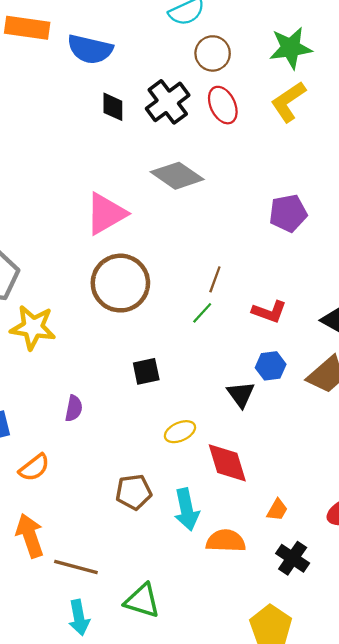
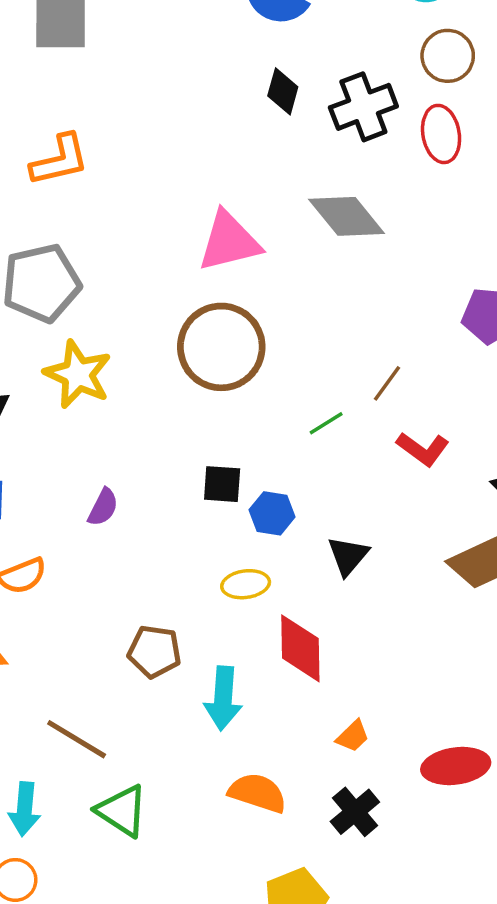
brown line: (215, 279) -> (387, 383), moved
blue hexagon: (271, 366) -> (272, 513), moved
orange semicircle: (226, 541) -> (258, 793), moved
brown line: (76, 567) -> (77, 739), moved

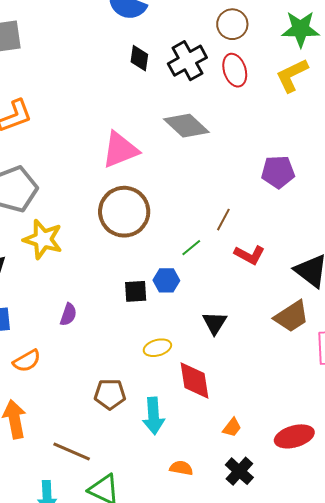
blue hexagon: (272, 513) -> (166, 280), moved
orange semicircle: (258, 793) -> (181, 468), size x0.7

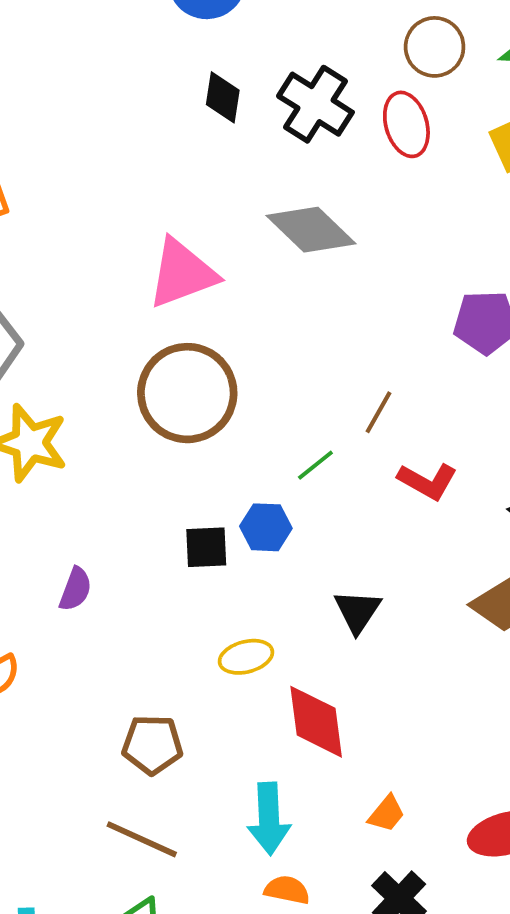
brown circle: (232, 24) -> (435, 47), moved
black cross: (187, 61) -> (315, 104), turned -30
cyan arrow: (154, 416) -> (269, 819), moved
brown line: (72, 451) -> (142, 839), moved

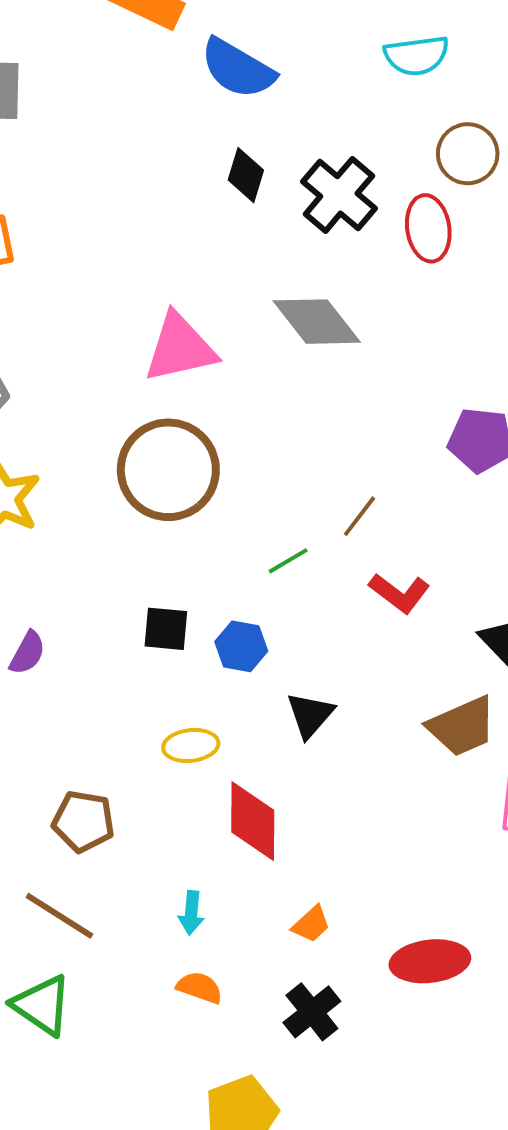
blue hexagon: (266, 527) -> (241, 646), moved
cyan arrow: (269, 819) -> (191, 913), size x0.6

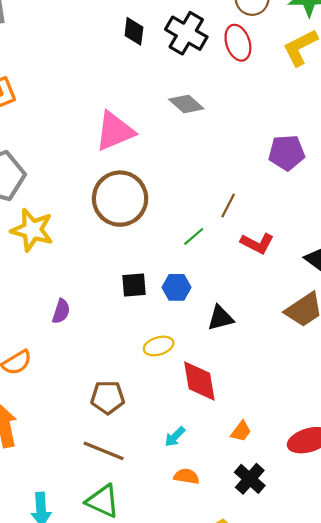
gray diamond: (317, 322) -> (186, 104), size x0.7
black triangle: (310, 715) -> (220, 318), turned 44
cyan arrow: (191, 913) -> (175, 437), turned 50

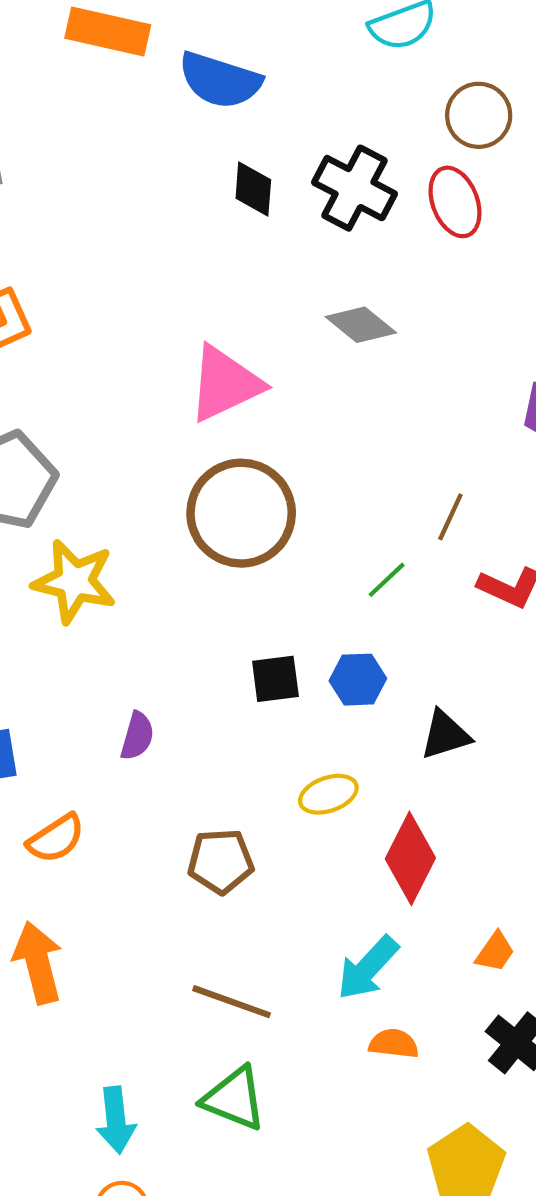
red diamond: (199, 381) -> (410, 858), turned 39
brown pentagon: (108, 397) -> (221, 861), moved
cyan arrow: (175, 437) -> (368, 968), size x1.6

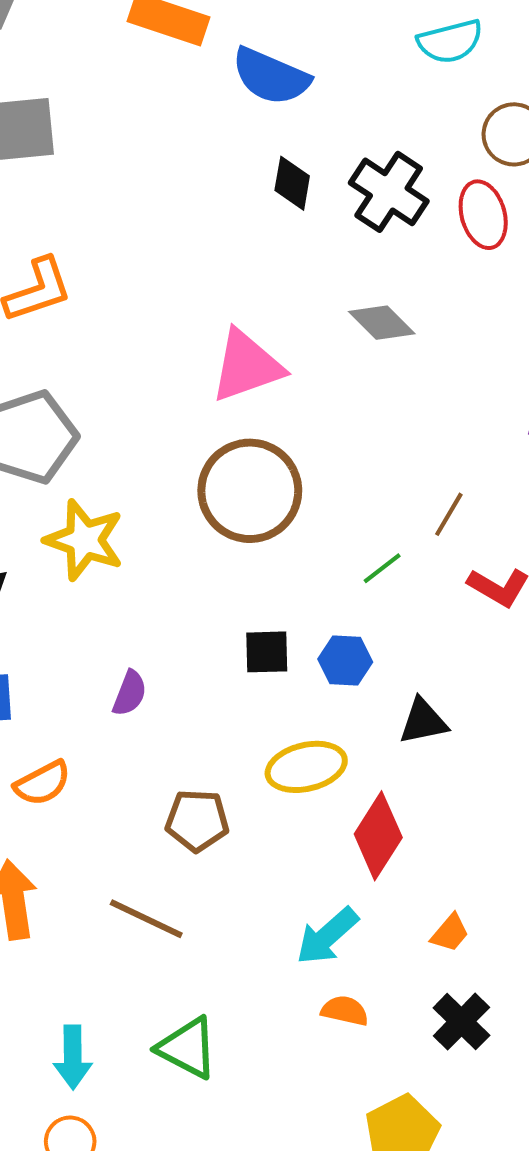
yellow ellipse: (328, 794) -> (306, 767), size x1.4
brown line: (232, 1002) -> (146, 919), moved

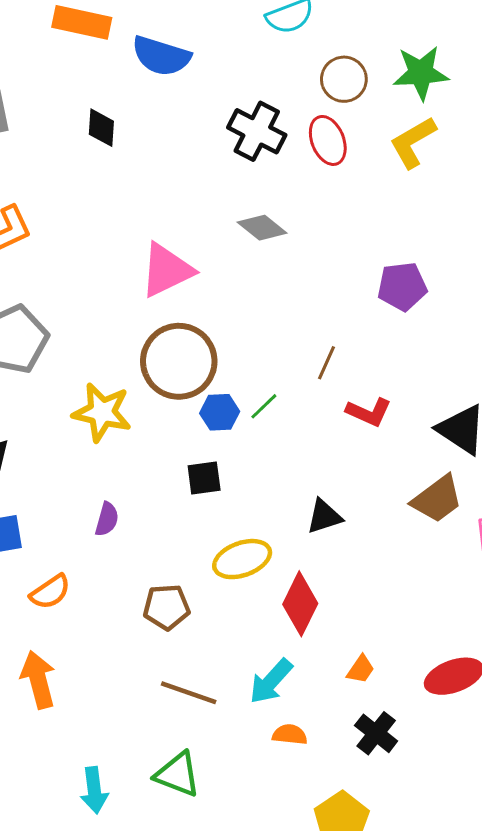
black diamond: (292, 183) -> (101, 128), moved
yellow star: (84, 540) -> (102, 412), moved
green line: (382, 568) -> (264, 406), moved
blue hexagon: (345, 661) -> (220, 412), moved
brown line: (146, 919) -> (189, 693), moved

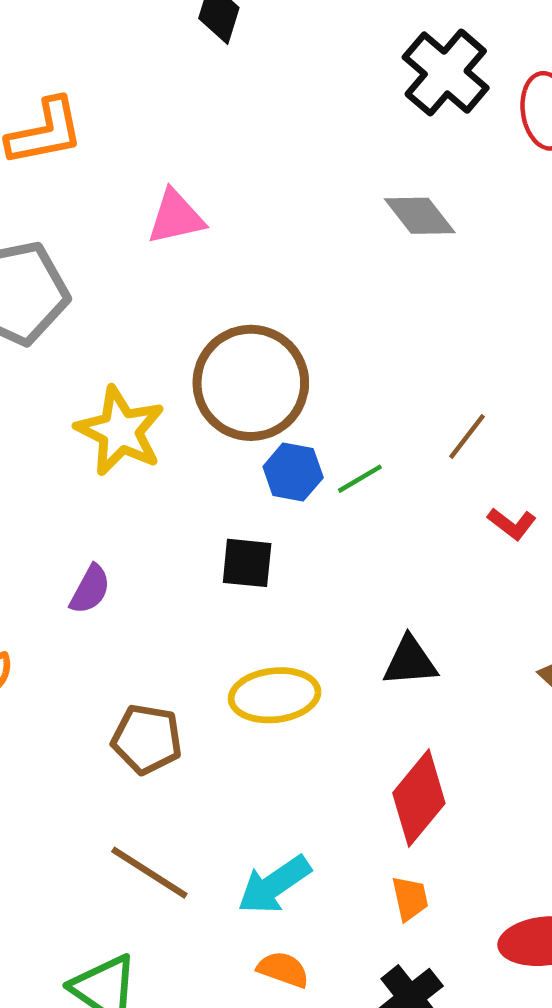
pink triangle: (167, 270) -> (176, 217), moved, size x0.7
red L-shape: (369, 412) -> (512, 524), size x0.7
red diamond: (300, 604) -> (419, 798), moved
orange trapezoid: (361, 669) -> (410, 898), turned -60

